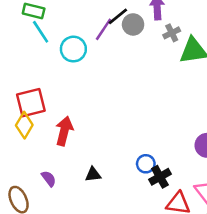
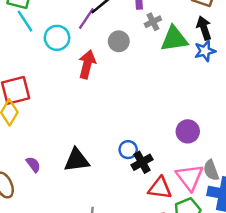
gray circle: (133, 24) -> (119, 41), moved
red arrow: (64, 131) -> (87, 64), moved
black triangle: (93, 174) -> (77, 160), size x1.6

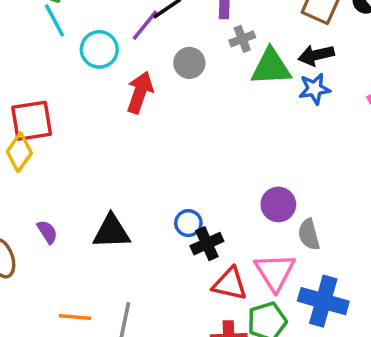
black arrow: (204, 28) -> (316, 55), turned -90
gray semicircle: (211, 170) -> (309, 235), moved

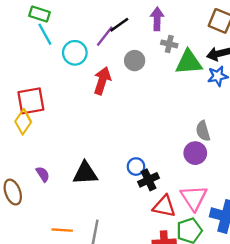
gray cross: (242, 39) -> (169, 44), turned 35
gray semicircle: (309, 235) -> (203, 131), moved

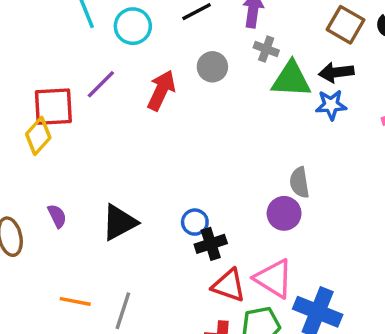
purple line: (105, 36) -> (101, 84), moved
cyan circle: (75, 53) -> (133, 26), moved
black triangle: (85, 173) -> (119, 222), turned -32
pink triangle: (194, 198) -> (274, 278), turned -32

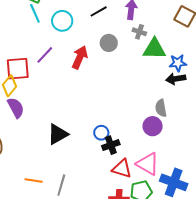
black arrow: (336, 72) -> (176, 79), moved
purple semicircle: (57, 216) -> (16, 108), moved, size x1.5

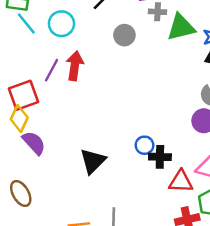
red arrow: (80, 57) -> (75, 66), moved
black cross: (111, 145) -> (160, 157), turned 36

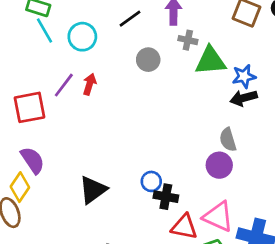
red arrow: (75, 66) -> (90, 84), size x0.7
yellow diamond: (19, 118) -> (20, 187), moved

